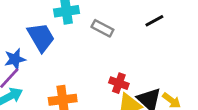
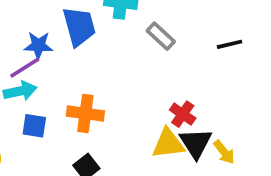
red cross: (119, 83) -> (183, 114), moved

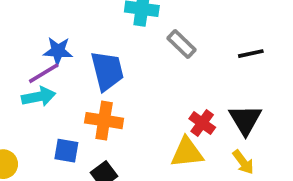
blue trapezoid: (79, 26) -> (107, 71), moved
blue square: (34, 126) -> (66, 151), moved
black triangle: (196, 143) -> (245, 120), moved

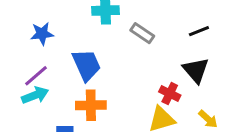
blue star: (58, 51) -> (42, 34), moved
black triangle: (245, 120) -> (196, 70), moved

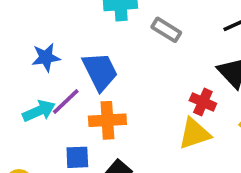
blue star: (42, 34) -> (46, 57), moved
purple line: (36, 76) -> (66, 102), moved

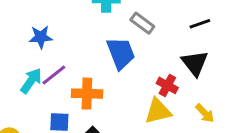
blue trapezoid: (100, 71) -> (121, 53), moved
cyan arrow: (39, 111) -> (31, 81), turned -36

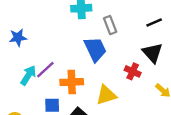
gray rectangle: (142, 23) -> (110, 25), turned 36
blue star: (41, 37) -> (18, 38), moved
yellow triangle: (158, 111) -> (106, 95), moved

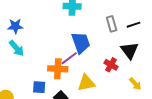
gray rectangle: (110, 25) -> (112, 24), moved
purple line: (45, 70) -> (69, 58), moved
cyan arrow: (28, 75) -> (17, 48), moved, turned 102

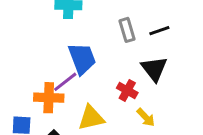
yellow arrow: (135, 84) -> (146, 117), moved

